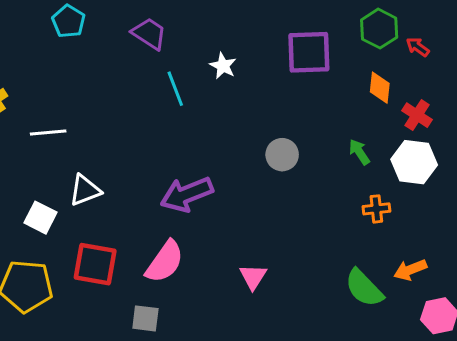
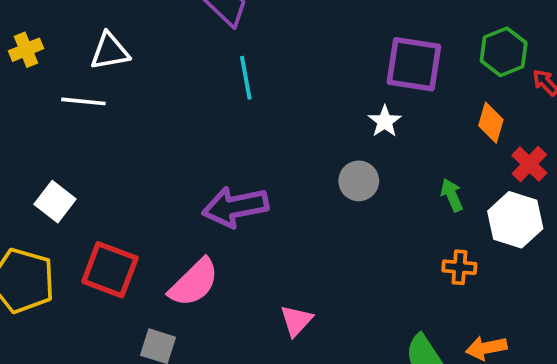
white star: (223, 66) -> (385, 121), moved
white triangle: (85, 190) -> (110, 51), moved

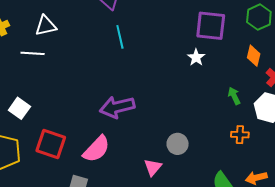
gray circle: (359, 181) -> (178, 144), moved

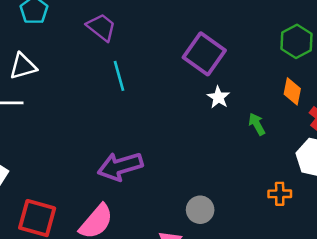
purple square: (211, 26) -> (204, 54), moved, turned 32
green arrow: (234, 96) -> (257, 124), moved

